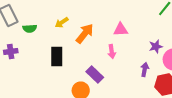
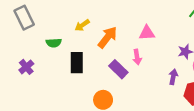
green semicircle: (30, 28) -> (54, 43), moved
purple cross: (11, 52) -> (26, 67), moved, turned -32
purple rectangle: (95, 74) -> (118, 69), moved

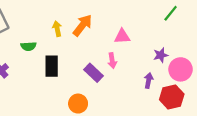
yellow arrow: (82, 25) -> (57, 29), turned 112
orange arrow: (107, 37) -> (82, 25), moved

